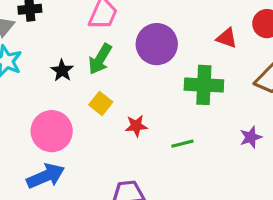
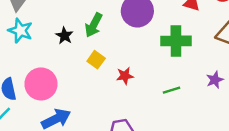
pink circle: (52, 131) -> (41, 84), moved
green line: (182, 144) -> (172, 90), moved

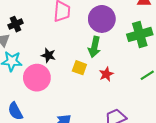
green arrow: (94, 25) -> (94, 47), moved
pink circle: (41, 84) -> (37, 78), moved

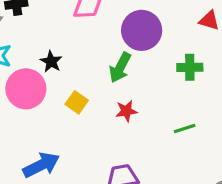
green cross: (140, 34) -> (190, 67), size x0.7
yellow square: (79, 68) -> (77, 102), moved

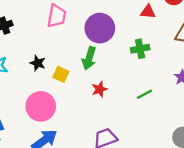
pink circle: (26, 89) -> (41, 106), moved
yellow square: (77, 102) -> (61, 74), moved

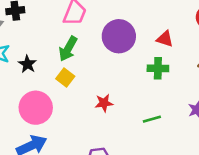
red triangle: (148, 12) -> (165, 39), moved
green arrow: (89, 58) -> (68, 49), moved
black star: (38, 63) -> (27, 64), moved

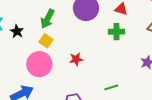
pink circle: (36, 108) -> (39, 64), moved
green line: (152, 119) -> (111, 87), moved

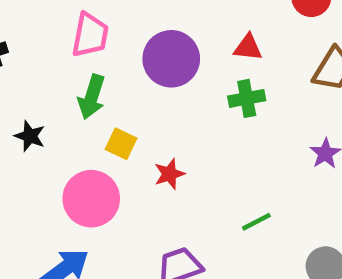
yellow square: (46, 41) -> (121, 144), moved

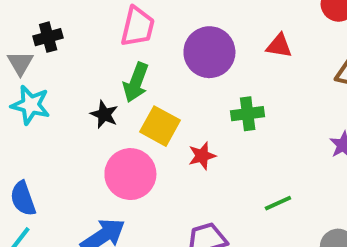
green cross: (247, 98) -> (248, 114), moved
black star: (30, 136) -> (104, 114), moved
yellow square: (121, 144) -> (160, 126), size x1.4

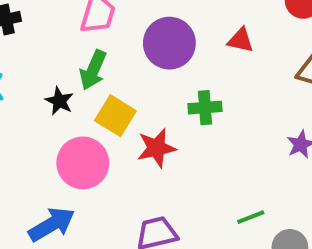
red star: (202, 156) -> (157, 148), size x1.4
green line: (278, 203) -> (251, 217), moved

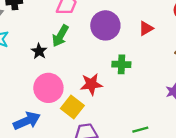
red triangle: (241, 40) -> (146, 28), turned -49
yellow square: (115, 116) -> (72, 107), moved

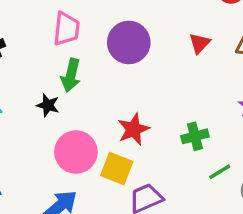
red triangle: (146, 28) -> (200, 43), moved
green cross: (121, 64) -> (195, 136), moved

